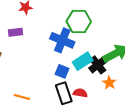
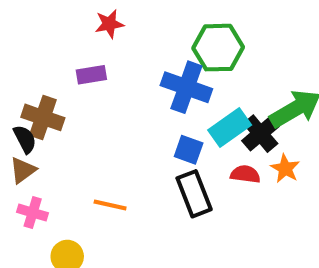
red semicircle: (80, 93) -> (245, 174), moved

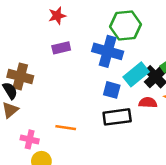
purple rectangle: (91, 75) -> (61, 48), moved
black rectangle: (194, 194) -> (117, 117), turned -72
pink cross: (33, 213) -> (30, 139), moved

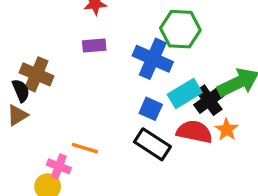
red semicircle: (148, 103) -> (194, 132), size x1.5
black rectangle: (117, 117) -> (152, 144), turned 32
pink cross: (30, 139) -> (59, 166), moved

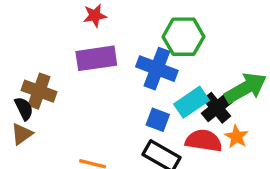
purple rectangle: (94, 46) -> (96, 58), size x1.6

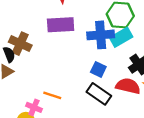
blue cross: (157, 69) -> (101, 35), turned -30
cyan rectangle: (192, 102) -> (121, 37), moved

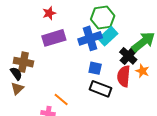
red semicircle: (128, 86) -> (124, 76), turned -85
orange line: (52, 95) -> (61, 100), turned 35

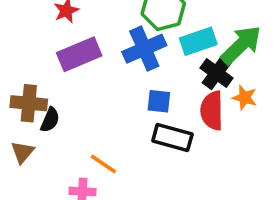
cyan rectangle: (108, 36) -> (198, 41), moved, turned 30
black semicircle: (16, 74) -> (50, 120), moved, turned 64

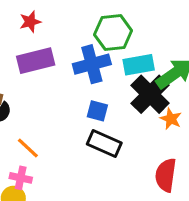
black cross: (216, 73) -> (150, 94), size x1.4
red semicircle: (212, 111) -> (166, 175), moved
orange line: (103, 164) -> (28, 148), moved

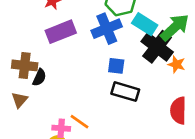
cyan rectangle: (139, 65) -> (145, 24), turned 50
orange line: (28, 148) -> (80, 122), moved

